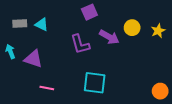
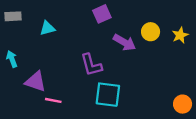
gray rectangle: (20, 23) -> (13, 16), moved
cyan triangle: (42, 25) -> (47, 28), turned -40
purple L-shape: (80, 44) -> (91, 65), moved
purple triangle: (33, 59) -> (36, 82), moved

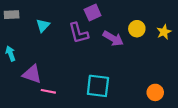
cyan triangle: (47, 28) -> (43, 25), turned -32
purple L-shape: (91, 65) -> (79, 33), moved
orange circle: (183, 104) -> (155, 92), moved

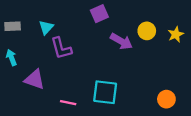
gray rectangle: (12, 15) -> (13, 26), moved
purple L-shape: (79, 33) -> (61, 48), moved
pink line: (48, 91) -> (68, 103), moved

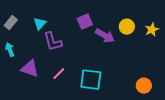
purple square: (99, 14) -> (85, 22), moved
gray rectangle: (13, 26) -> (11, 23), turned -48
pink line: (68, 103) -> (59, 74), moved, turned -56

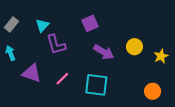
yellow circle: (127, 27) -> (135, 47), moved
yellow star: (152, 30) -> (161, 56), moved
purple arrow: (105, 36) -> (104, 52), moved

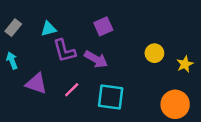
cyan triangle: (42, 25) -> (49, 29), turned 32
purple arrow: (104, 52) -> (96, 59), moved
orange circle: (153, 91) -> (175, 104), size x1.5

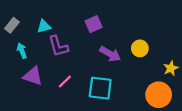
purple arrow: (96, 59) -> (110, 54), moved
cyan arrow: (12, 60) -> (22, 51), moved
yellow star: (185, 64) -> (171, 68), moved

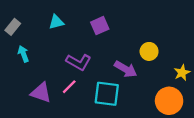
cyan triangle: (44, 26) -> (56, 22), moved
purple L-shape: (58, 46) -> (79, 62), moved, turned -45
purple arrow: (110, 54) -> (126, 69), moved
purple triangle: (33, 76) -> (41, 93), moved

